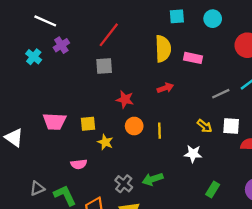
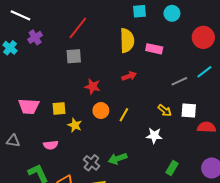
yellow line: (160, 131) -> (124, 115), turned 32
gray triangle: (37, 188) -> (13, 141), moved, turned 32

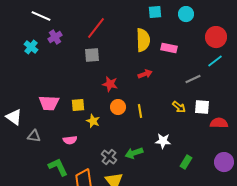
cyan line: (204, 72) -> (215, 61), moved
yellow line: (124, 115) -> (140, 111), turned -40
white star: (154, 136) -> (163, 141), moved

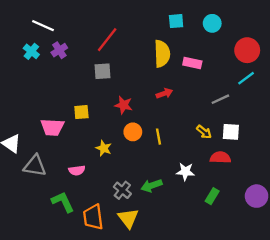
cyan cross: (31, 47) -> (31, 51), moved
yellow square: (78, 105) -> (81, 112), moved
red semicircle: (219, 123) -> (220, 158), moved
gray triangle: (34, 136) -> (35, 166), size x1.5

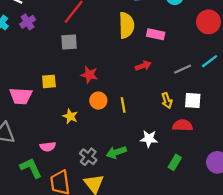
cyan line: (246, 78) -> (210, 61), moved
red arrow: (164, 93) -> (143, 66), moved
yellow arrow: (204, 132) -> (167, 101), turned 32
pink semicircle: (77, 170) -> (48, 147), moved

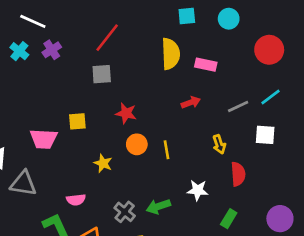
white square: (193, 101) -> (265, 135), moved
red semicircle: (183, 125) -> (238, 174), turned 84

